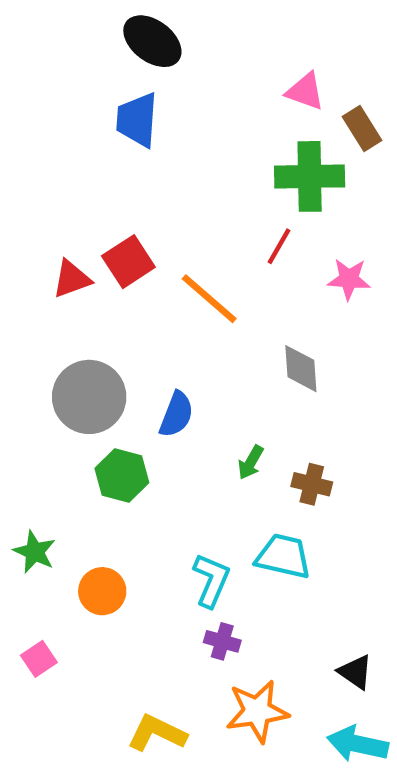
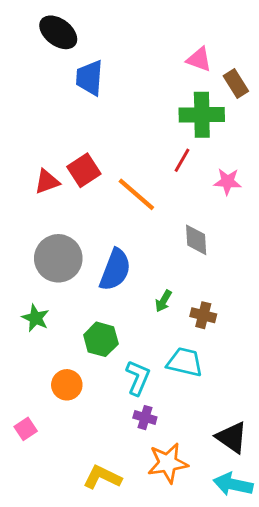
black ellipse: (152, 41) -> (58, 32), moved
blue semicircle: (176, 414) -> (115, 270), size x1.4
green hexagon: (122, 475) -> (101, 339), moved
green star: (35, 552) -> (36, 318), moved
black triangle: (355, 672) -> (232, 437), size x1.4

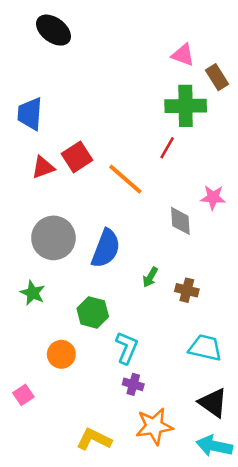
blue trapezoid: (90, 78) -> (30, 114), moved
pink star: (227, 182) -> (213, 197), moved
cyan trapezoid: (185, 362) -> (205, 348), moved

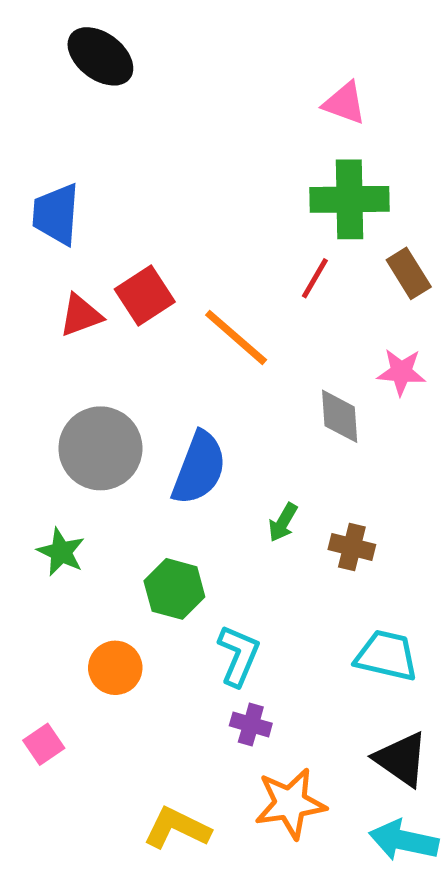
brown rectangle: (217, 77) -> (409, 273), moved

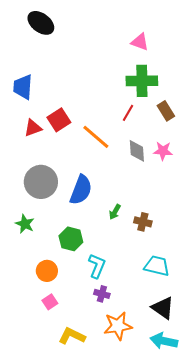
gray diamond: (340, 416) -> (137, 151), moved
pink square: (44, 744) -> (50, 302), moved

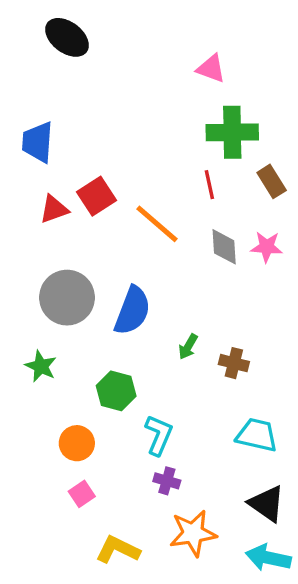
pink triangle: (140, 42) -> (211, 68), moved
red line: (128, 113) -> (209, 185), turned -42

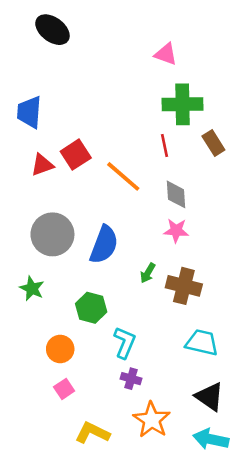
pink star: (267, 247) -> (176, 231), moved
brown cross: (234, 363) -> (184, 286), size x1.5
orange star: (193, 533) -> (152, 420), turned -30

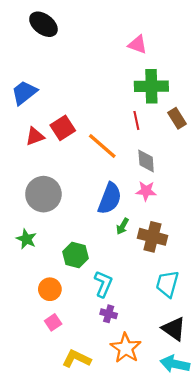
blue trapezoid: (29, 112) -> (24, 93), turned 48
blue semicircle: (104, 245) -> (110, 198), moved
cyan trapezoid: (202, 343) -> (167, 284), turned -88

